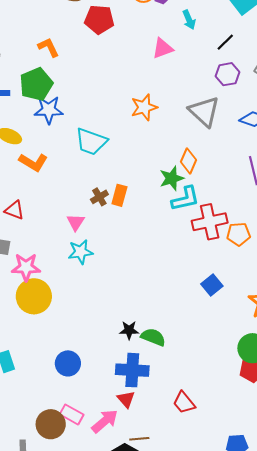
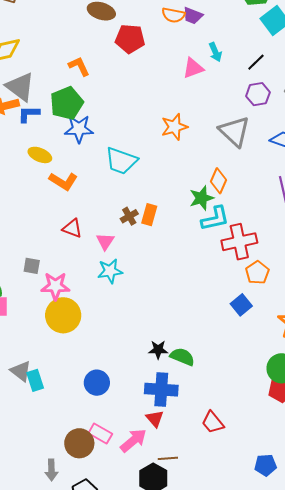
cyan arrow: (189, 20) -> (215, 52), moved
red triangle: (14, 210) -> (72, 228), moved
orange pentagon: (238, 234) -> (257, 273), moved, turned -30

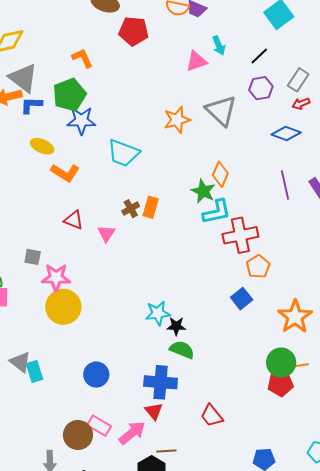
gray triangle: (234, 131) -> (221, 111), moved
green star: (202, 198) -> (203, 191), turned -30
cyan star: (110, 271) -> (158, 313), moved
black star: (158, 350) -> (176, 326), moved

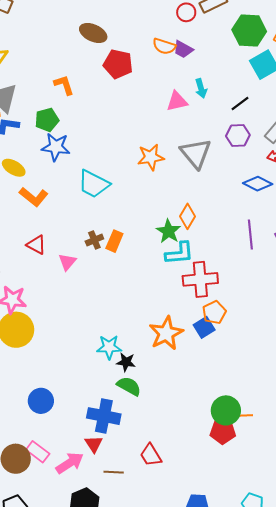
green pentagon: (69, 95) -> (47, 120), size x0.7
blue square: (242, 299) -> (204, 327), moved
orange star: (295, 317) -> (166, 333), moved
brown line: (166, 451) -> (114, 472), moved

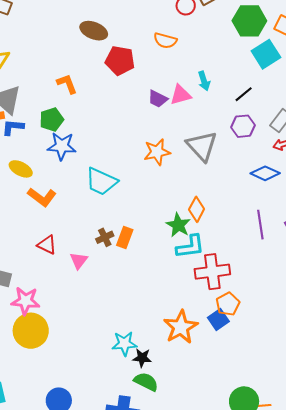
purple trapezoid: (183, 49) -> (158, 99), moved

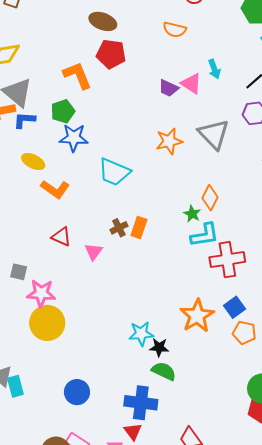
red pentagon: (120, 61) -> (111, 54), moved
orange L-shape: (67, 84) -> (77, 75), size x1.4
pink triangle: (181, 95) -> (191, 84), turned 50
green star: (178, 225) -> (192, 214), size x0.7
orange pentagon: (228, 304) -> (244, 333), moved, turned -30

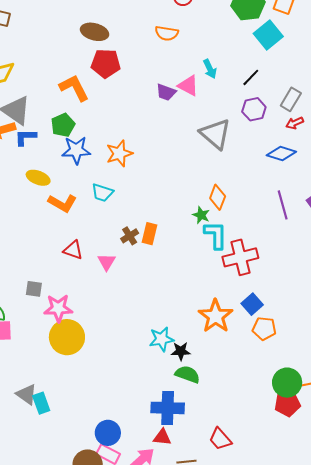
orange star: (169, 141) -> (119, 153), moved
cyan trapezoid: (114, 172) -> (102, 193), moved, size x0.7
cyan L-shape: (205, 235) -> (216, 235), turned -76
blue circle: (77, 392) -> (108, 433), moved
red triangle: (133, 431) -> (162, 437), turned -42

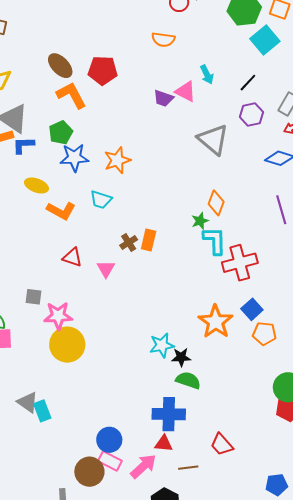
brown ellipse: (95, 32) -> (60, 66), moved, turned 32
green star: (201, 215) -> (200, 221), turned 30

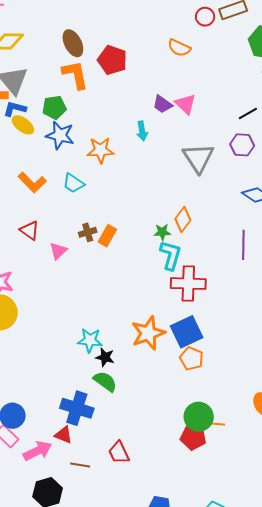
cyan arrow: (207, 75) -> (142, 131), moved
yellow ellipse: (36, 185) -> (23, 125), moved
blue square: (252, 309) -> (187, 332), size x1.5

